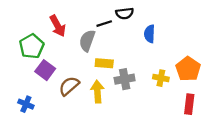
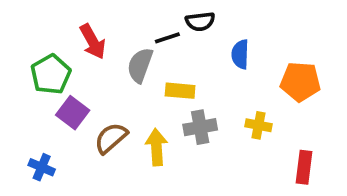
yellow rectangle: (104, 63) -> (180, 91), moved
orange pentagon: (188, 69) -> (300, 82), moved, turned -30

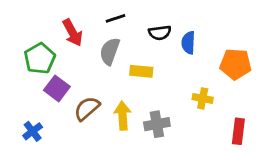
black semicircle: (200, 21) -> (160, 33), moved
black line: (167, 38) -> (115, 18), moved
gray cross: (200, 127) -> (157, 124), moved
blue cross: (42, 167) -> (33, 131), turned 30

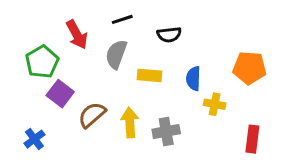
blue semicircle: (188, 43) -> (193, 78), moved

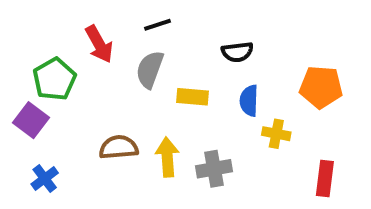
black semicircle: (169, 35) -> (237, 52), moved
purple square: (60, 94) -> (31, 120), moved
brown semicircle: (92, 115) -> (119, 147), turned 36

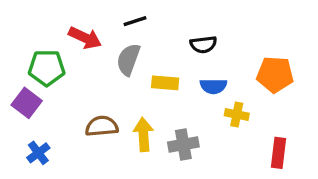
red arrow: (99, 44) -> (85, 38), turned -36
green pentagon: (54, 79) -> (47, 68), turned 30
blue semicircle: (249, 101) -> (213, 86), turned -92

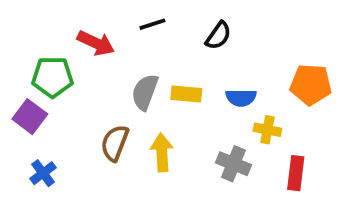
black semicircle: (203, 44) -> (218, 36), moved, turned -48
gray semicircle: (128, 59) -> (145, 92), moved
brown semicircle: (102, 126) -> (115, 143), turned -64
gray cross: (183, 145) -> (233, 164), moved, turned 32
red rectangle: (278, 153) -> (296, 173), moved

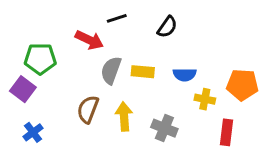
red arrow: (96, 43) -> (89, 40), moved
orange pentagon: (311, 85) -> (242, 85), moved
gray cross: (233, 164) -> (164, 128), moved

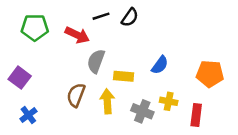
black semicircle: (167, 27) -> (130, 17), moved
green pentagon: (40, 59) -> (35, 27), moved
yellow rectangle: (143, 72) -> (124, 76), moved
blue semicircle: (185, 75) -> (160, 65), turned -54
yellow cross: (205, 99) -> (169, 101), moved

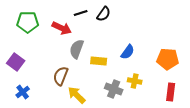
yellow arrow: (107, 101) -> (77, 95), moved, turned -42
red rectangle: (196, 115) -> (171, 92), moved

